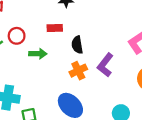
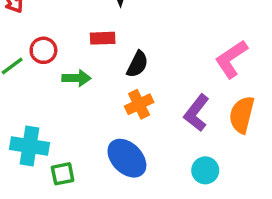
black semicircle: (77, 45) -> (137, 64), turned -144
purple L-shape: (105, 65) -> (197, 113), moved

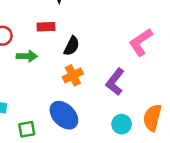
orange semicircle: (242, 115) -> (152, 118), moved
green square: (63, 174) -> (27, 129), moved

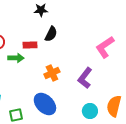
red rectangle: (46, 27) -> (30, 45), moved
black semicircle: (72, 46) -> (51, 34), moved

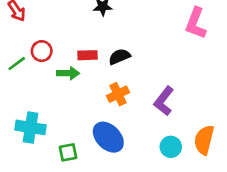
black semicircle: (51, 34) -> (119, 57), moved, turned -140
pink L-shape: (105, 47) -> (196, 23), moved, turned -35

